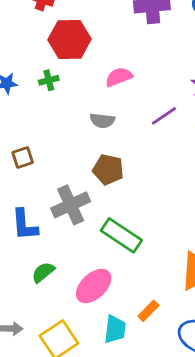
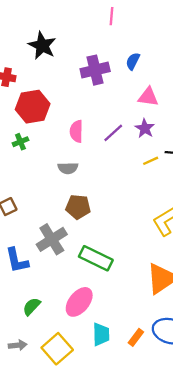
pink semicircle: (119, 77) -> (76, 131), turned -60
purple line: (164, 116) -> (113, 133), moved
green semicircle: (43, 272) -> (32, 306), moved
orange rectangle: (148, 311) -> (136, 337), moved

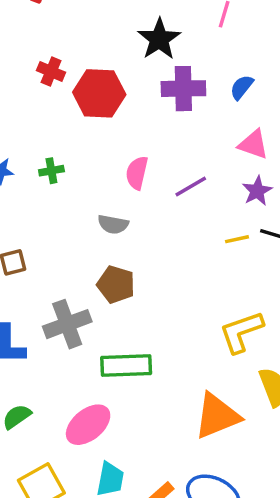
black star: (42, 46) -> (159, 39), moved
red hexagon: (33, 107) -> (99, 93), moved
purple star: (145, 128) -> (257, 191), moved
green rectangle: (96, 258) -> (126, 366), turned -40

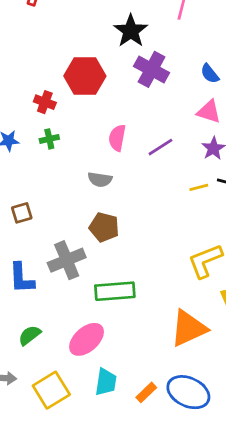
red cross: (51, 71) -> (45, 102), moved
blue semicircle: (242, 87) -> (210, 74), moved, turned -75
purple cross: (183, 89) -> (151, 69), turned 32

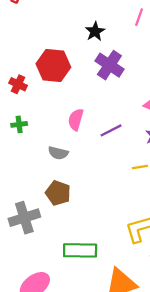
black star: (131, 31) -> (95, 31), size x0.7
green cross: (49, 139) -> (19, 124), moved
green rectangle: (115, 291) -> (80, 250), moved

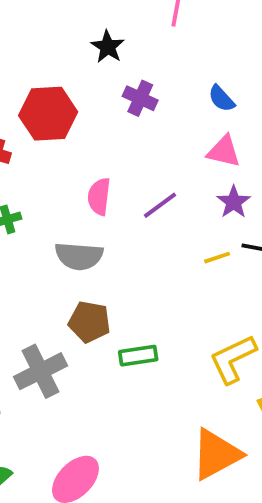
purple cross: (109, 65) -> (140, 98), size x0.7
gray semicircle: (58, 153) -> (79, 256), size x1.4
green rectangle: (80, 250) -> (138, 356), moved, size x0.7

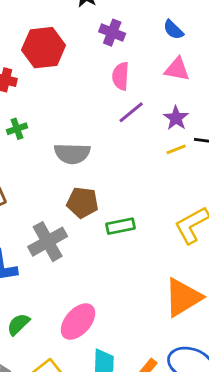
pink semicircle: (99, 197) -> (121, 76), moved
purple star: (234, 202) -> (176, 118), moved

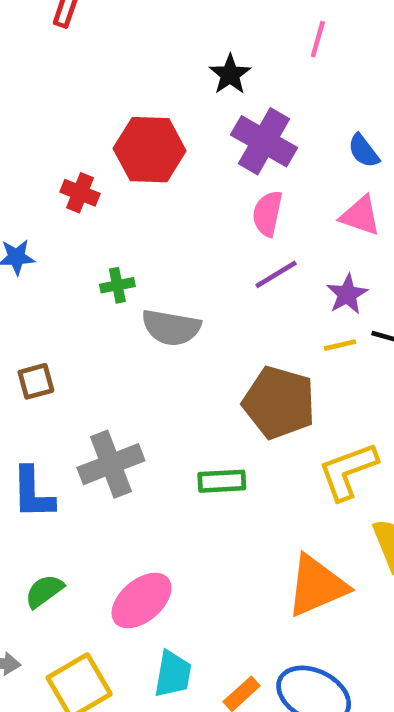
purple cross: (112, 33) -> (264, 141), size x1.5
green cross: (17, 129) -> (117, 285), moved
brown pentagon: (83, 203) -> (279, 403), moved, size x1.4
green rectangle: (120, 226) -> (222, 481), moved

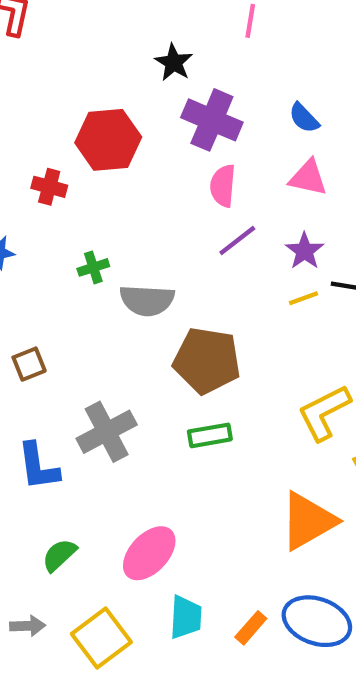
brown pentagon: (279, 403) -> (207, 361), moved

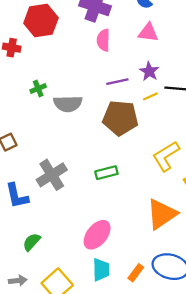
purple line: (237, 240) -> (117, 82), moved, turned 30
brown pentagon: (207, 361) -> (120, 118), moved
pink ellipse: (149, 553) -> (97, 235), moved

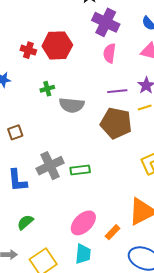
red hexagon: (41, 20) -> (57, 45), moved
green rectangle: (106, 173) -> (80, 170), moved
orange rectangle: (136, 273) -> (113, 232), moved

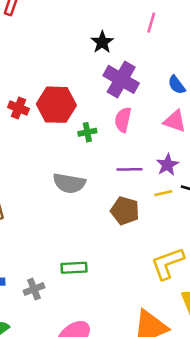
green cross: (47, 89) -> (87, 132), moved
brown pentagon: (116, 123) -> (125, 211), size x0.7
gray cross: (50, 166) -> (34, 289), moved, size x0.6

